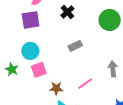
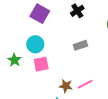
purple square: (31, 20) -> (40, 14), turned 30
brown star: (56, 88) -> (66, 86), moved

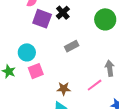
purple square: (40, 14) -> (42, 19), moved
pink line: (85, 84) -> (95, 85), moved

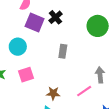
gray rectangle: (72, 46) -> (63, 51), turned -56
cyan circle: (27, 52) -> (18, 47), moved

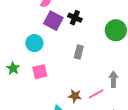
black cross: (56, 17) -> (75, 18), turned -32
brown star: (53, 93) -> (75, 96), moved

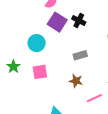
gray rectangle: (79, 52) -> (80, 55), turned 56
brown star: (75, 96) -> (76, 81), moved

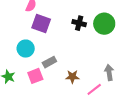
black cross: (79, 21) -> (79, 23), moved
gray rectangle: (80, 55) -> (49, 62), moved

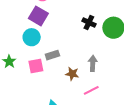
purple square: (41, 24) -> (38, 16), moved
gray arrow: (109, 72) -> (93, 63), moved

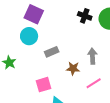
pink square: (36, 66) -> (44, 85), moved

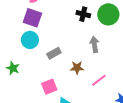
gray arrow: (92, 56) -> (94, 44), moved

